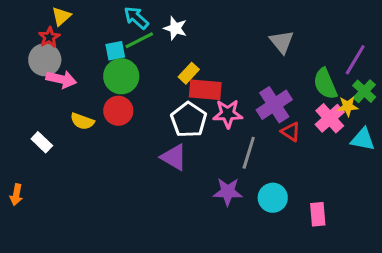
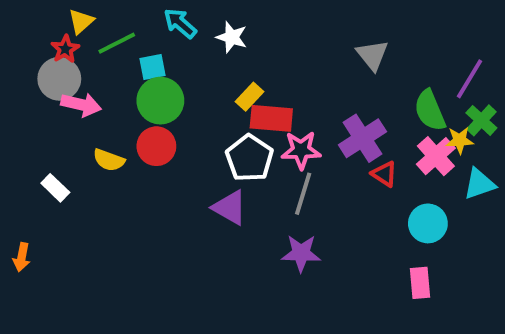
green line: (139, 40) -> (117, 43), moved
cyan triangle: (363, 139) -> (479, 184), turned -30
gray line: (249, 153) -> (303, 194), moved
cyan circle: (273, 198) -> (428, 223), moved

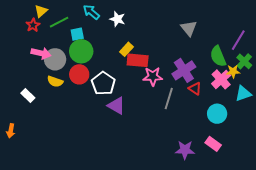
gray circle: (59, 79) -> (55, 59), moved
white pentagon: (250, 158) -> (103, 83), moved
gray line: (303, 194) -> (169, 99), moved
purple star: (301, 253) -> (185, 150), moved
pink rectangle: (420, 283) -> (213, 144), turned -49

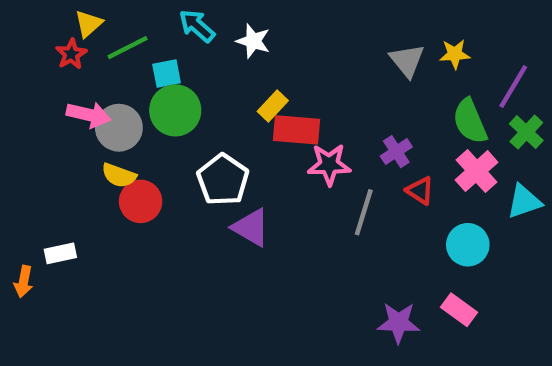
purple cross: (184, 70) -> (396, 152), size x0.6
yellow star: (233, 71) -> (455, 54), moved
red circle: (79, 74) -> (141, 201), moved
white rectangle: (28, 96) -> (60, 253), moved, turned -56

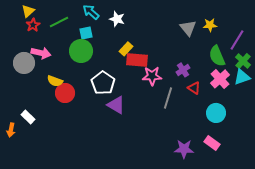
yellow triangle: (89, 24) -> (28, 11), moved
cyan square: (167, 74) -> (86, 33), moved
gray circle: (119, 128) -> (24, 63), moved
cyan triangle: (524, 201) -> (242, 77), moved
white rectangle: (60, 253) -> (28, 117), turned 56

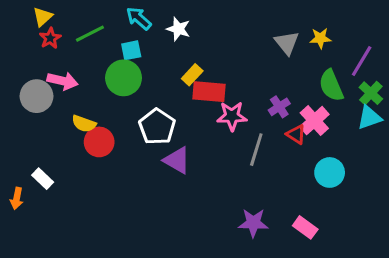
pink cross: (220, 79) -> (314, 121), moved
pink rectangle: (212, 143) -> (305, 227), moved
purple star: (184, 149) -> (253, 223), moved

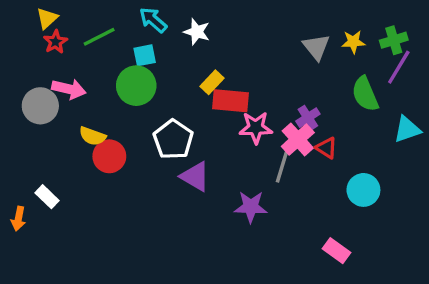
green cross: (371, 93) -> (394, 40), moved, turned 30
pink cross: (314, 121) -> (298, 139), moved
purple star: (253, 223) -> (251, 207), moved

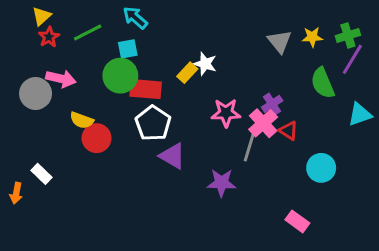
white star: (197, 32) -> (205, 64), moved
red rectangle: (230, 101) -> (146, 89), moved

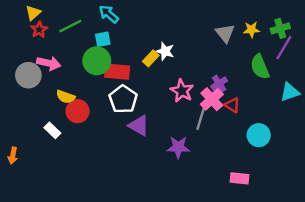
pink star: (226, 113) -> (182, 91), turned 30
white rectangle: (41, 174) -> (52, 130), moved
pink rectangle: (297, 221) -> (239, 178), turned -30

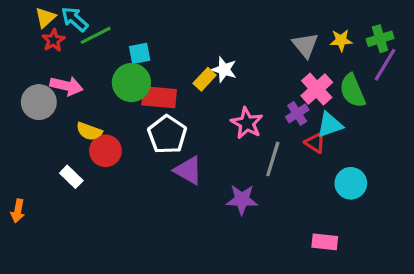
cyan arrow: (109, 14) -> (75, 19), moved
cyan triangle: (290, 92) -> (330, 125), moved
pink cross: (212, 99) -> (317, 89), moved

